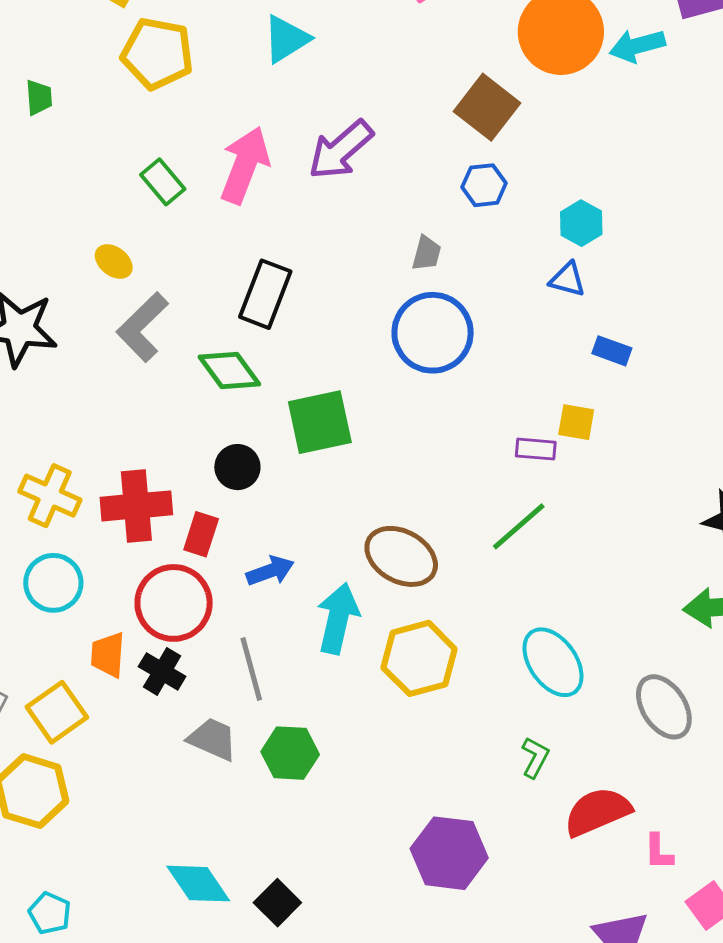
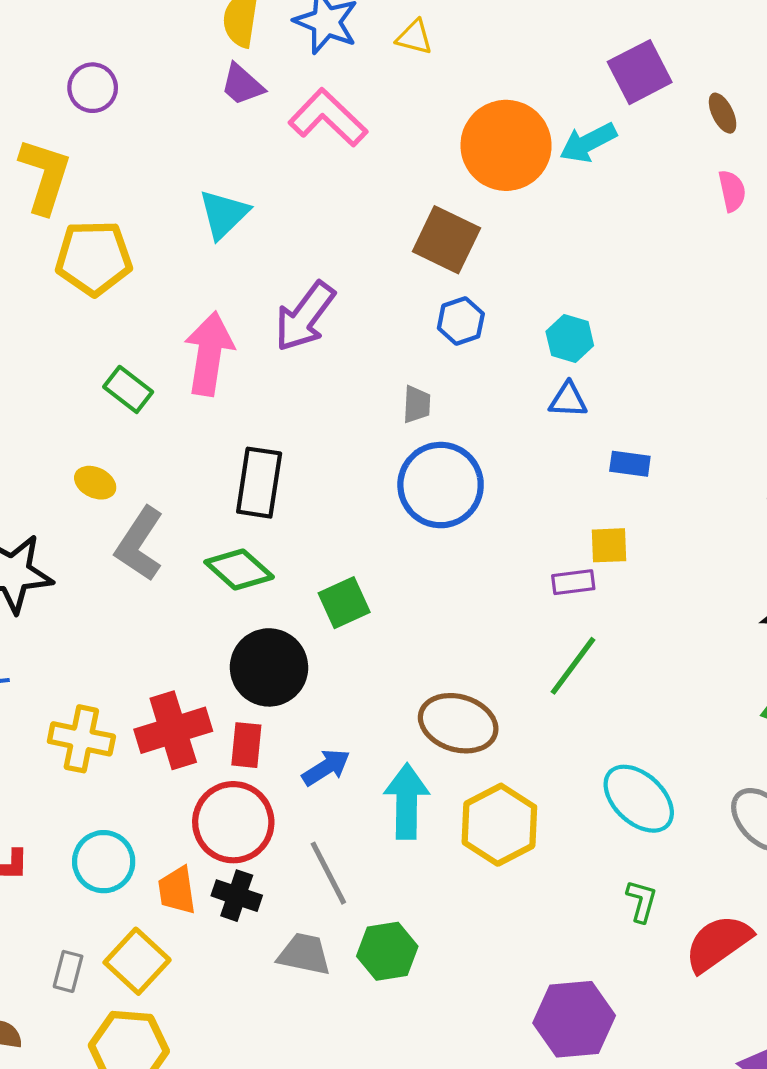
green square: (320, 422) -> (344, 603), size x0.7
black circle: (237, 467) -> (269, 667), size x1.6
cyan circle: (53, 583) -> (104, 862), moved

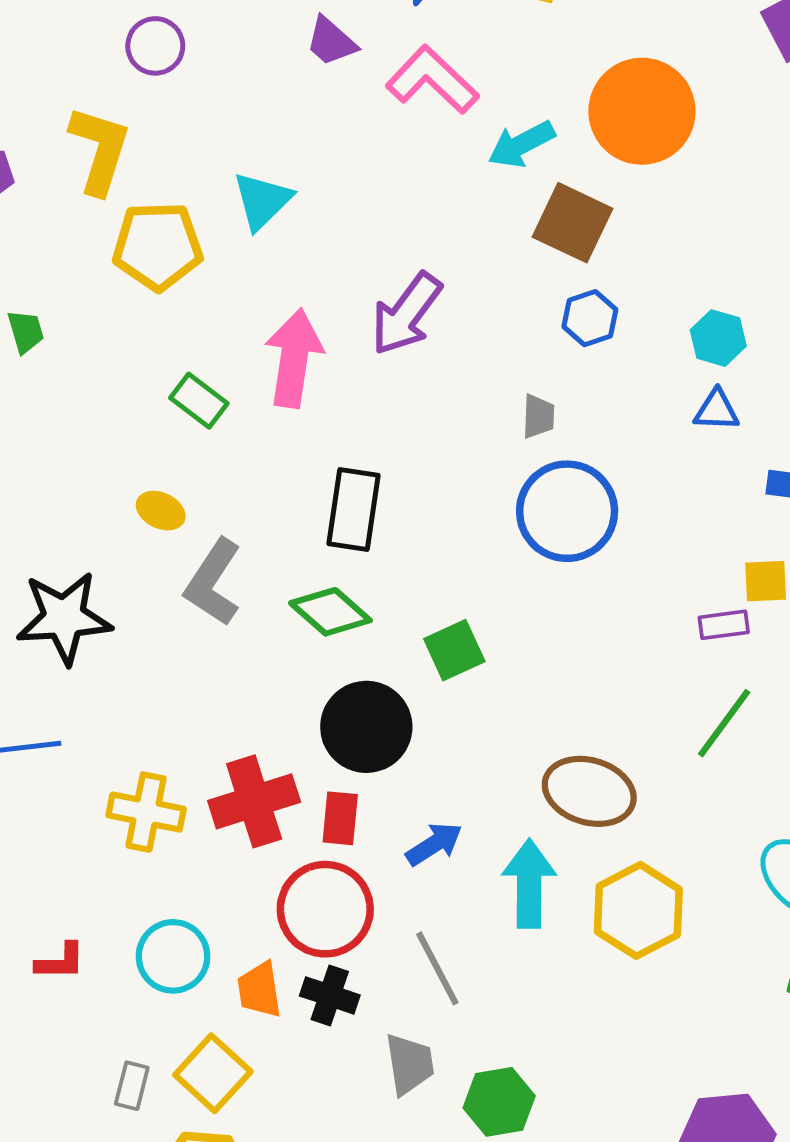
cyan arrow: (588, 143) -> (521, 144), moved
cyan triangle: (224, 214) -> (262, 201), moved
green hexagon: (387, 951) -> (499, 1102), moved
gray trapezoid: (304, 954) -> (409, 1064), turned 70

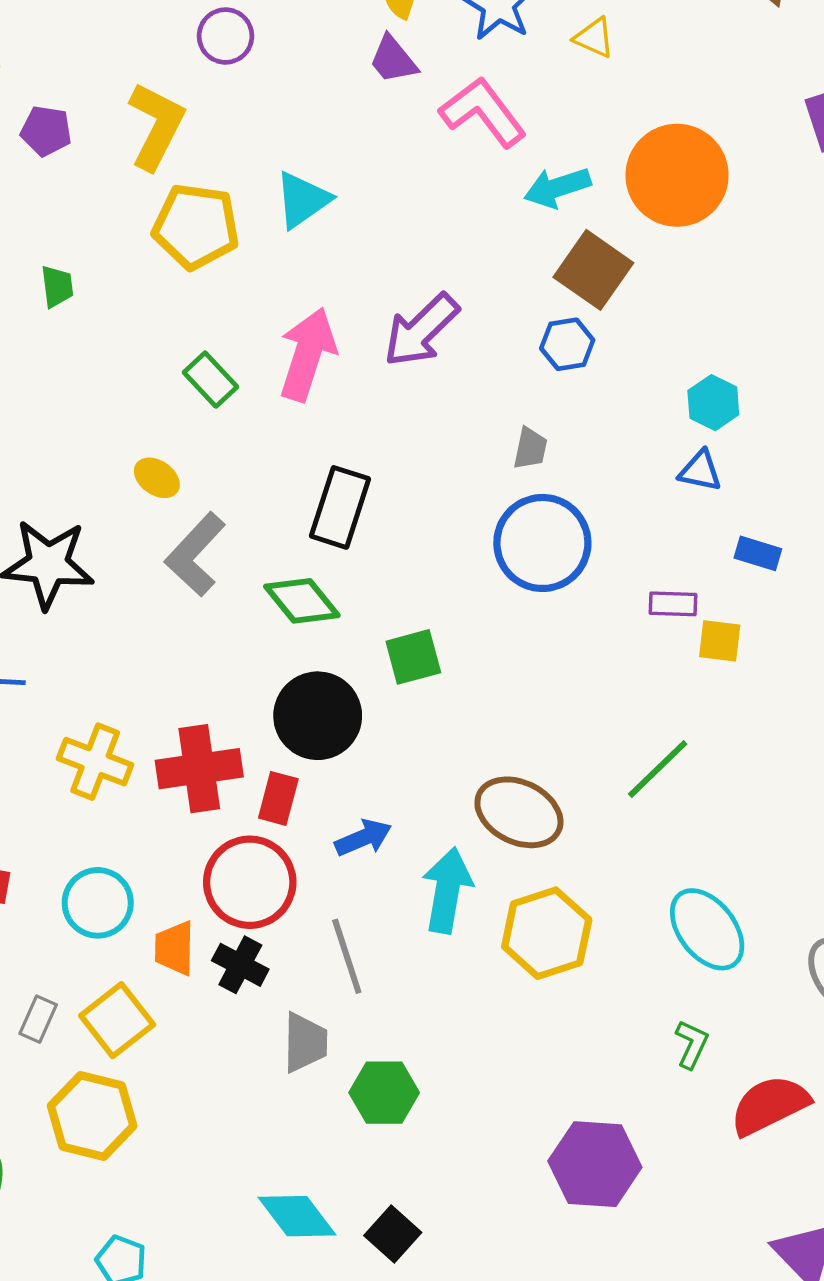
blue hexagon: (590, 318) -> (567, 344), moved
purple rectangle: (724, 625) -> (673, 604), moved

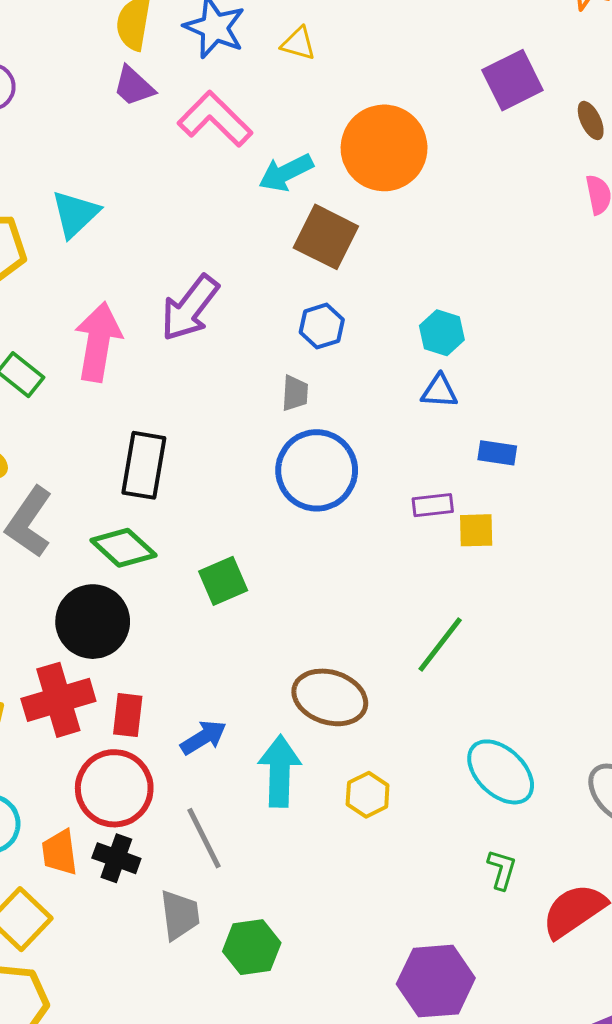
blue hexagon: (567, 344) -> (322, 326), moved
black circle: (318, 716) -> (93, 622), moved
yellow hexagon: (547, 933) -> (368, 795), size x0.6

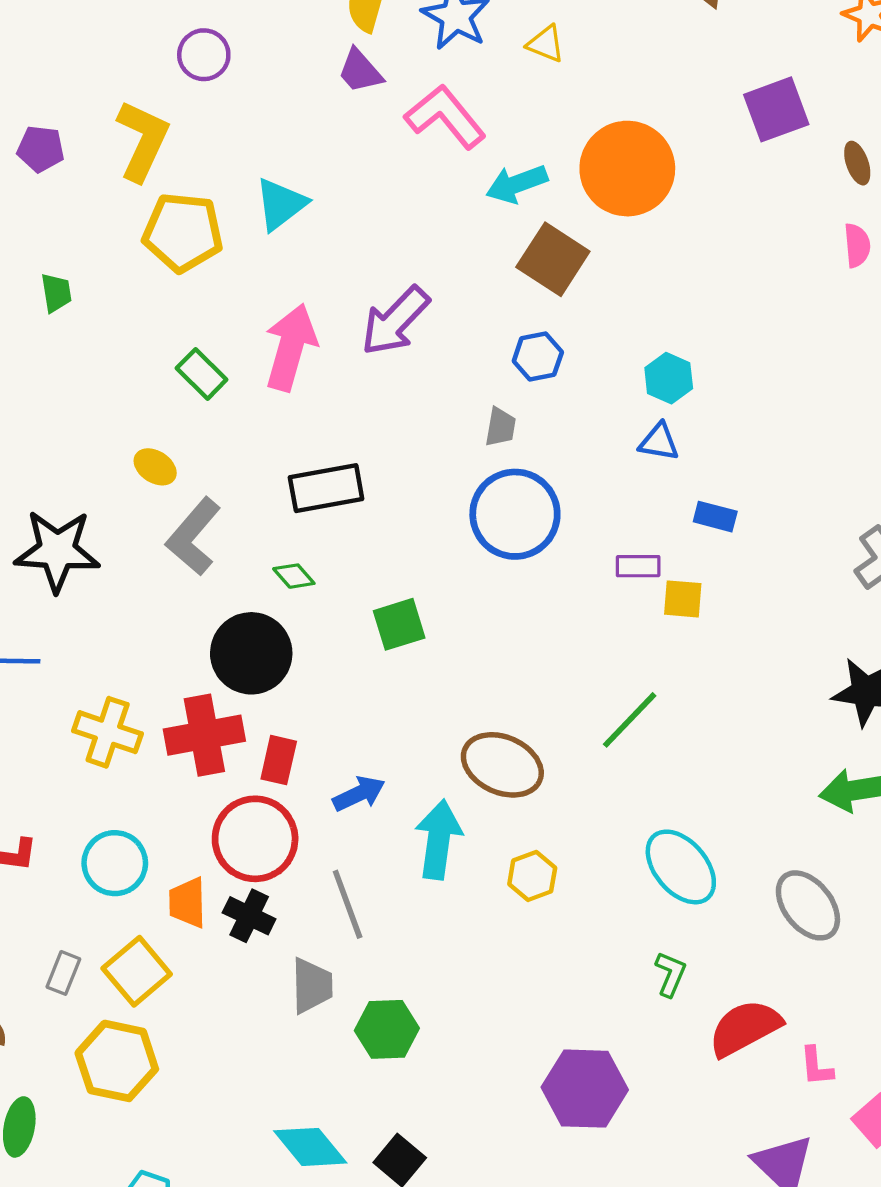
black rectangle: (144, 465) -> (326, 488), turned 64
green diamond: (123, 548) -> (294, 576), size x0.6

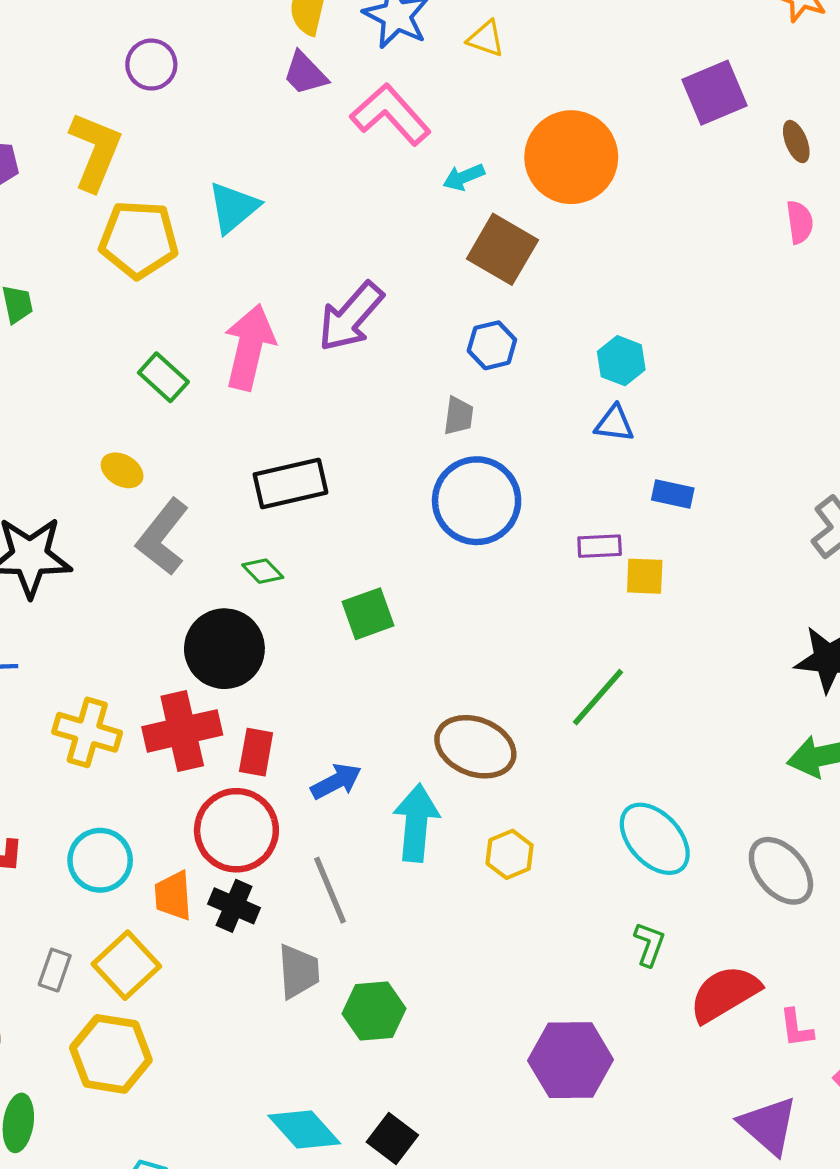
cyan arrow: (517, 184) -> (464, 177), size x0.7

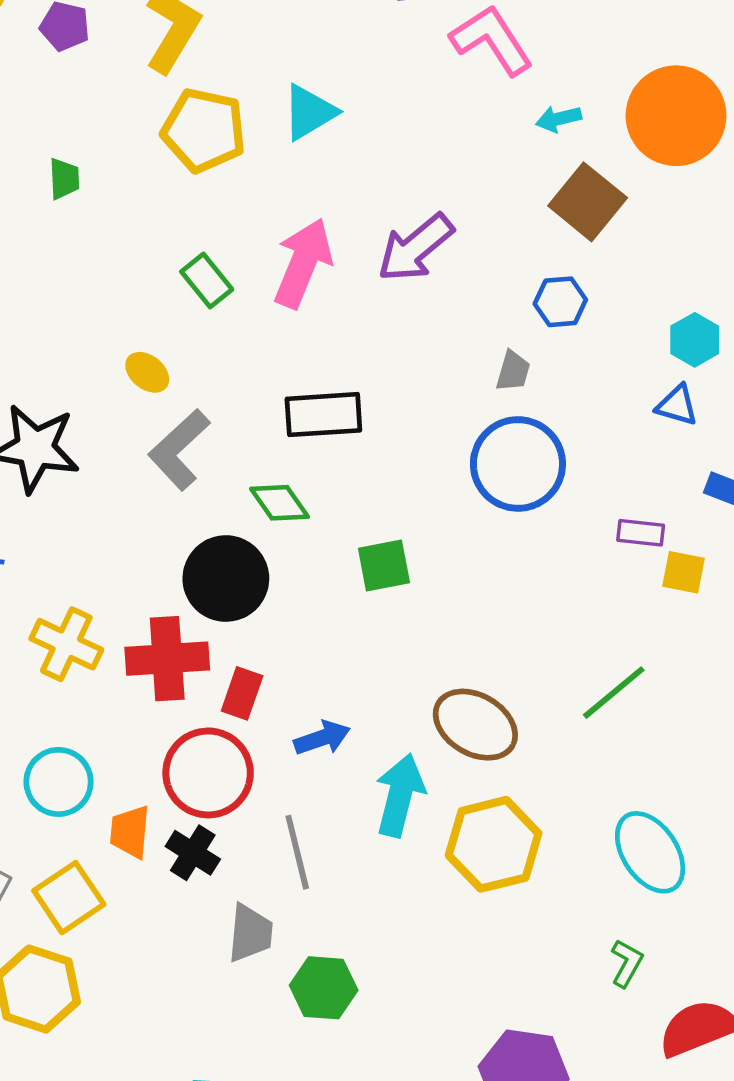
green diamond: (263, 571) -> (279, 503), size x1.4
yellow hexagon: (510, 854) -> (494, 844), size x1.8

